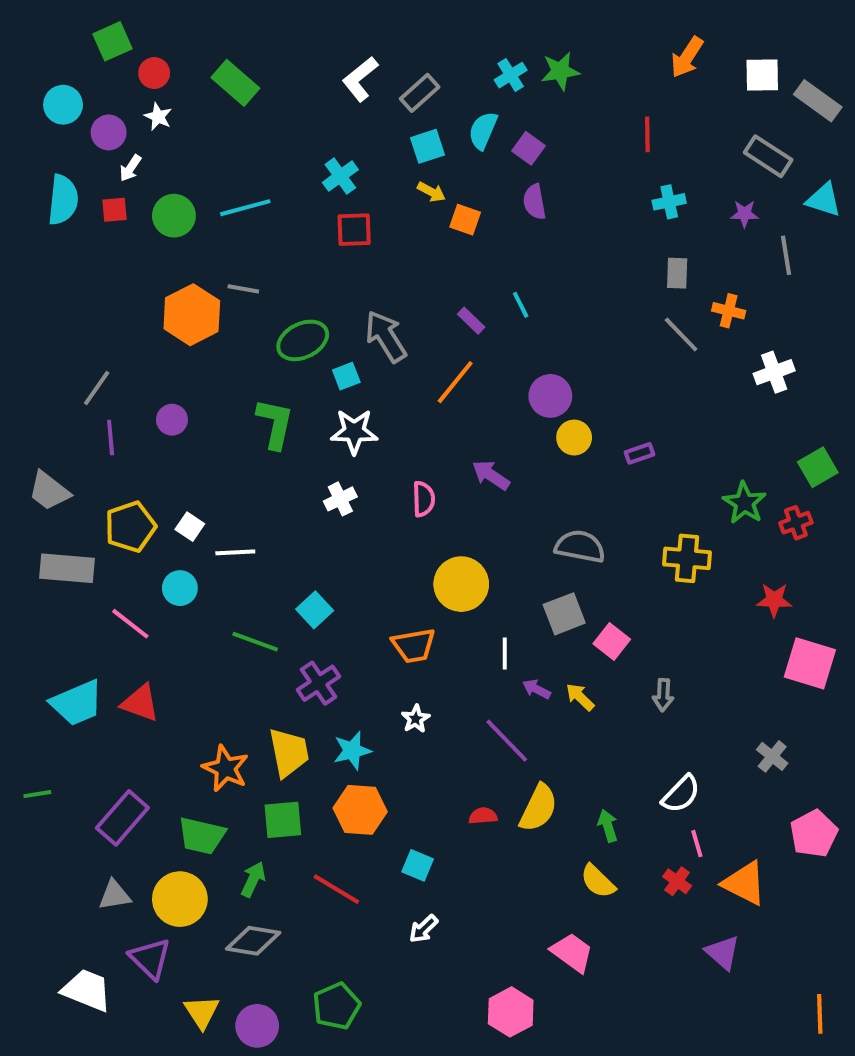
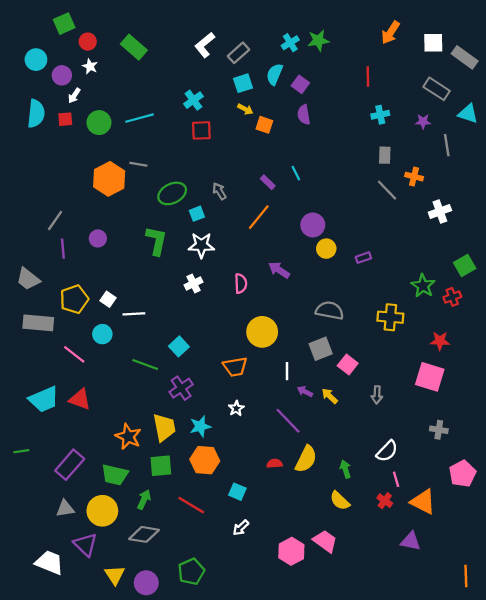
gray arrow: (386, 336) -> (219, 191), size x0.6
pink square: (810, 663) -> (430, 377), moved
gray cross: (772, 756) -> (439, 430), turned -30
purple triangle: (723, 953) -> (411, 541), turned -30
pink hexagon: (511, 1012) -> (291, 551), moved

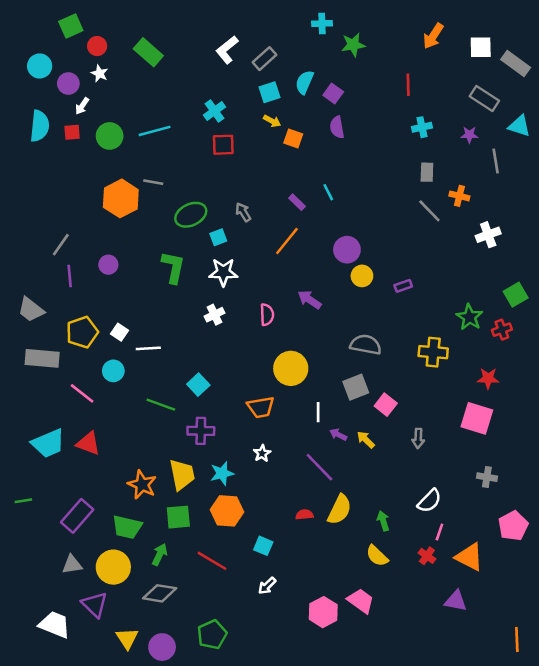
cyan cross: (290, 43) -> (322, 24), moved, turned 30
purple cross: (181, 388) -> (201, 431), turned 35
pink line: (396, 479) -> (439, 532), turned 35

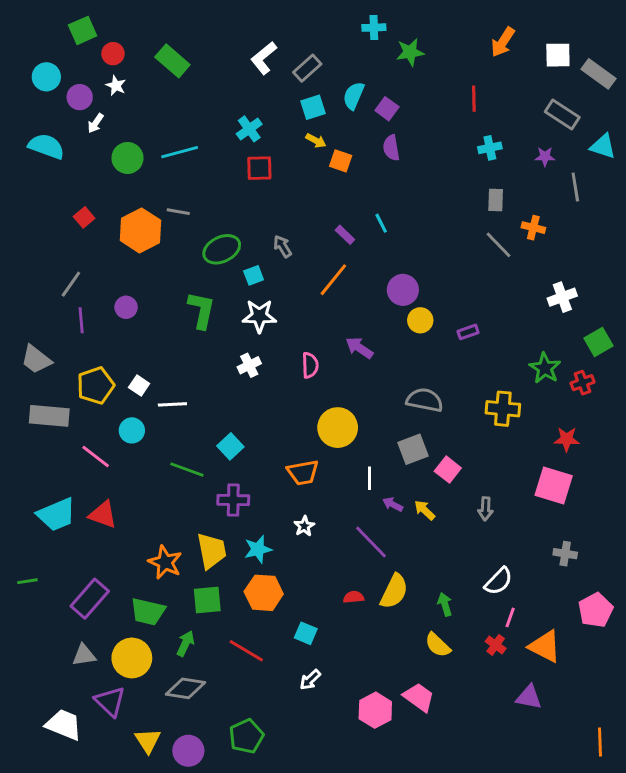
cyan semicircle: (40, 126) -> (46, 146), turned -76
red square: (72, 132) -> (84, 217), moved, turned -35
white cross: (488, 235) -> (562, 297), moved

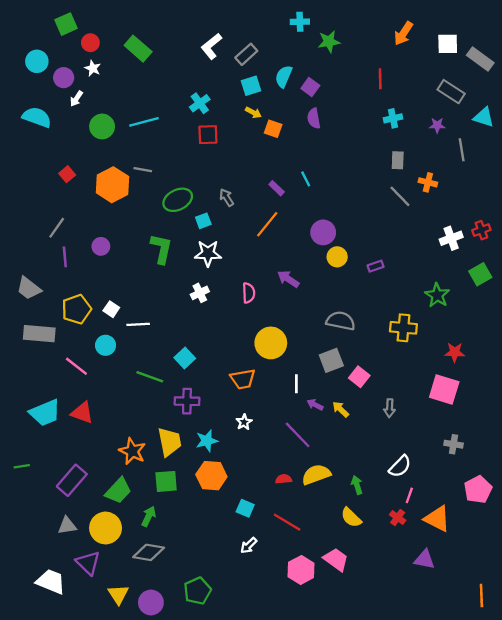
red cross: (583, 383) -> (481, 230), moved
yellow semicircle: (394, 591) -> (316, 474), turned -136
green trapezoid: (148, 612) -> (118, 491), turned -60
red line: (246, 651) -> (287, 522), moved

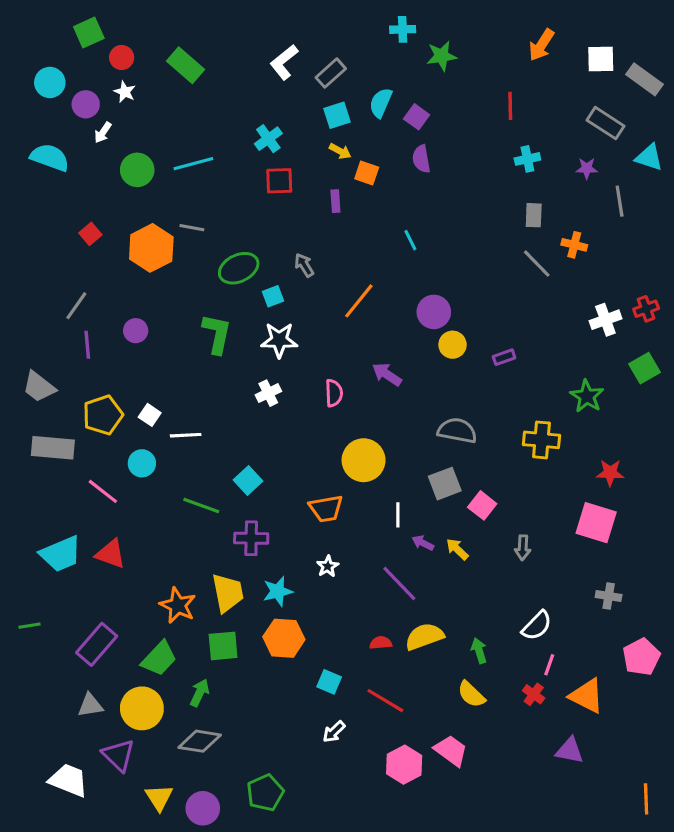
purple rectangle: (277, 188) -> (335, 201), moved, turned 42

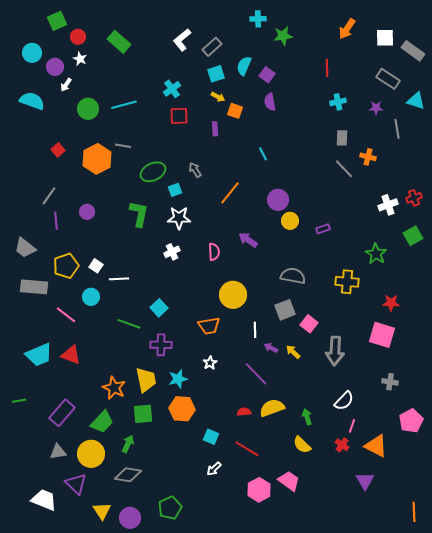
gray arrow: (523, 548) -> (335, 351), size x1.8
purple triangle: (570, 751) -> (365, 481), turned 48

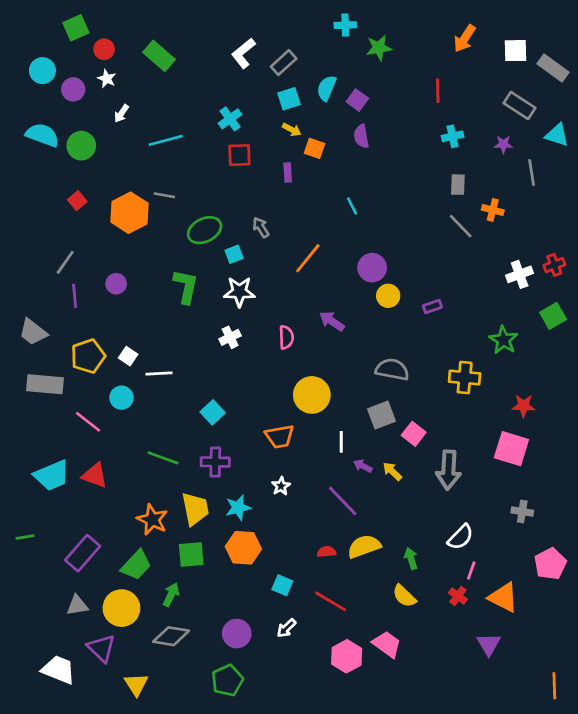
white arrow: (66, 85) -> (121, 114), moved
green circle: (88, 109) -> (81, 146), moved
green line: (129, 324) -> (163, 458), moved
purple circle: (130, 518) -> (237, 634), moved

